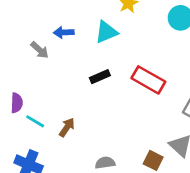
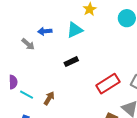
red rectangle: (148, 80) -> (108, 84), moved, turned -60

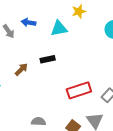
brown arrow: (49, 98) -> (21, 69), moved

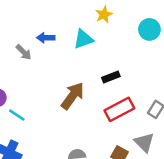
black rectangle: (48, 59) -> (111, 77), moved
brown arrow: (21, 69) -> (73, 96), moved, size x1.6

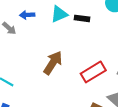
black rectangle: (111, 77) -> (82, 18), moved, turned 32

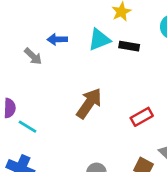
red rectangle: (93, 72) -> (142, 117), size x0.7

